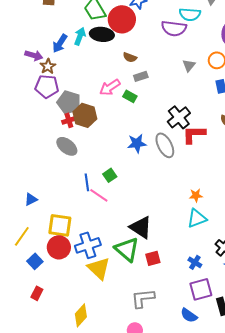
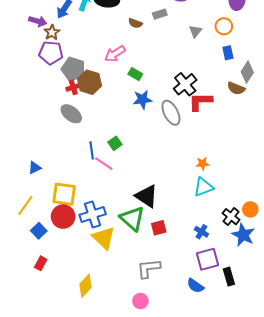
gray rectangle: (141, 76) -> (160, 14), moved
green rectangle: (130, 96) -> (135, 74), moved
blue star: (137, 143) -> (142, 100), moved

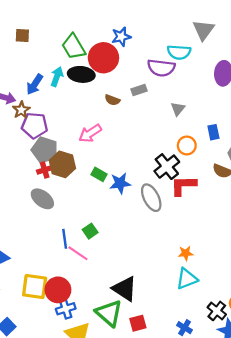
orange circle: (224, 26) -> (187, 145), moved
purple pentagon: (51, 53) -> (35, 125), moved
green rectangle: (135, 74) -> (99, 174), moved
blue cross: (93, 215) -> (66, 309), size x0.7
red circle: (63, 217) -> (58, 290), moved

